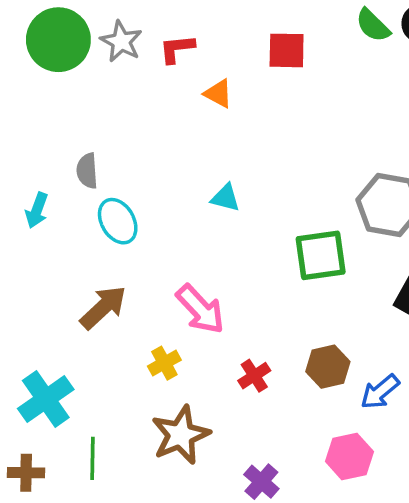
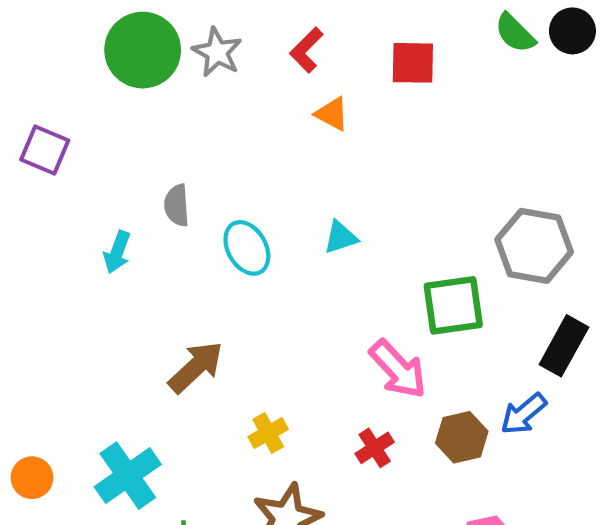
red L-shape: (177, 49) -> (306, 50), moved, turned -39
cyan triangle: (225, 198) -> (341, 237), turned -32
cyan ellipse: (118, 221) -> (247, 248), moved
pink arrow: (200, 309) -> (398, 369), moved
blue arrow: (380, 392) -> (523, 414), moved

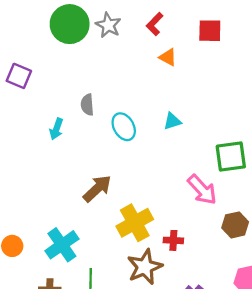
yellow cross: (268, 433) -> (135, 223), size x1.8
red cross: (375, 448) -> (173, 240), moved, turned 36

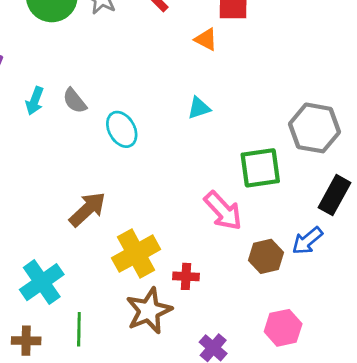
orange triangle: (168, 57) -> (206, 39), moved
gray semicircle: (87, 105) -> (75, 101), turned -35
cyan triangle: (172, 121) -> (199, 108), moved
cyan arrow: (56, 129) -> (35, 101), moved

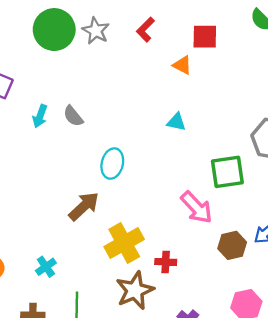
cyan triangle: (199, 108) -> (176, 122), turned 30
cyan ellipse: (122, 129) -> (112, 164), moved, turned 44
cyan cross: (42, 282) -> (46, 267), size x0.6

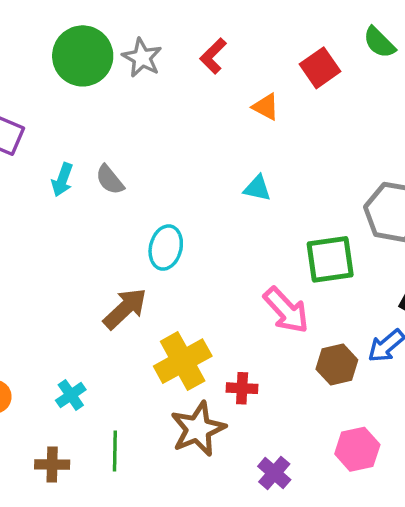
red square: (205, 37) -> (320, 68), moved, turned -36

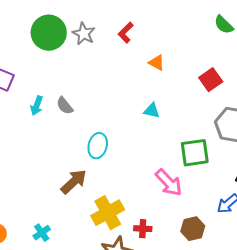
red square: (320, 68) -> (211, 80), moved
brown hexagon: (337, 364) -> (193, 229), moved

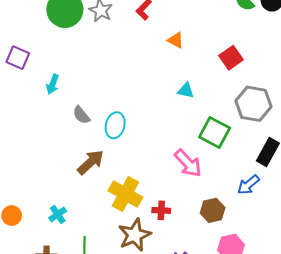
gray semicircle: (65, 106) -> (81, 115), moved
cyan triangle: (152, 111) -> (186, 90), moved
green square: (195, 153) -> (215, 132), turned 36
yellow cross: (108, 213) -> (125, 194), turned -32

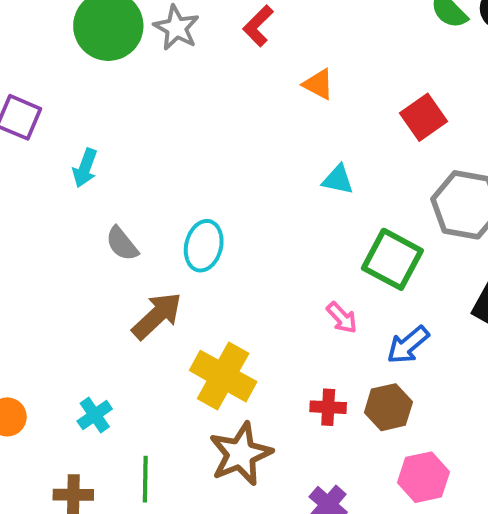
gray semicircle: (81, 115) -> (122, 244), moved
pink arrow: (188, 163) -> (342, 318), size x0.6
blue arrow: (248, 185) -> (408, 345), moved
red cross: (161, 210) -> (328, 407), moved

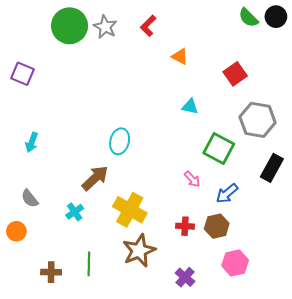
cyan arrow: (85, 168) -> (32, 142), moved
gray semicircle: (122, 244) -> (30, 199), moved
cyan cross: (95, 415) -> (75, 212), moved

